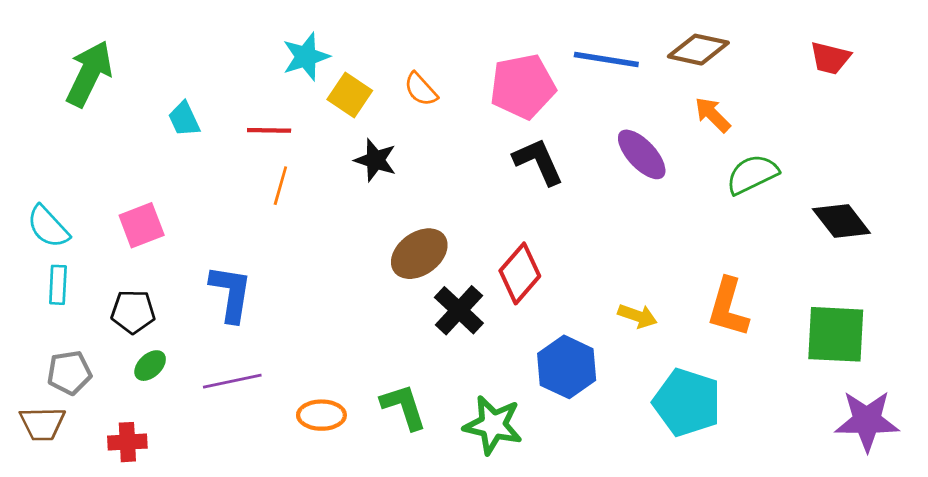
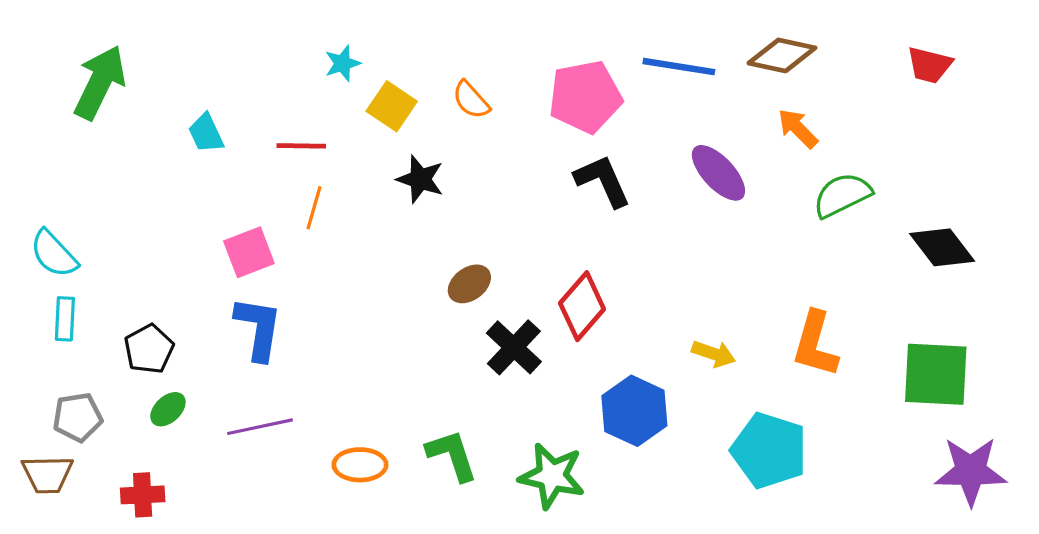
cyan star: (306, 57) -> (342, 63), size x0.7
pink square: (142, 225) -> (249, 252), moved
brown ellipse: (419, 254) -> (469, 284), size x0.7
black pentagon: (133, 312) -> (149, 349), turned -30

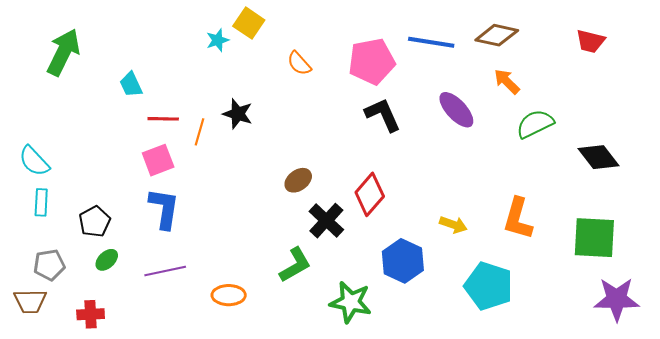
yellow square: (392, 106) -> (249, 23), moved
red line: (301, 146) -> (163, 119), moved
black star: (420, 179) -> (238, 114), moved
green L-shape: (452, 455) -> (295, 265), moved, turned 78

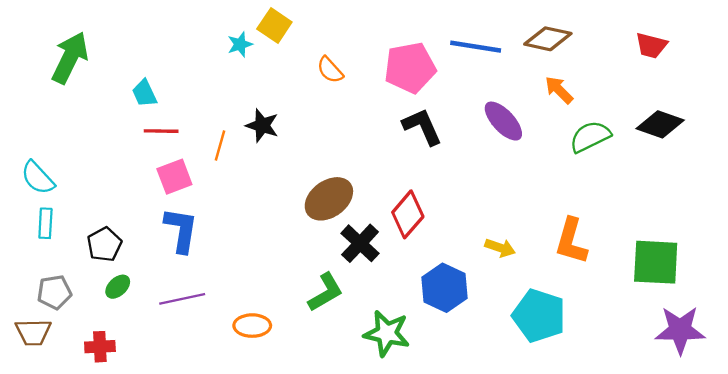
red line: (163, 119) -> (161, 131), moved
black diamond: (598, 157) -> (660, 124), moved, turned -33
brown ellipse: (298, 180) -> (329, 199), size x1.6

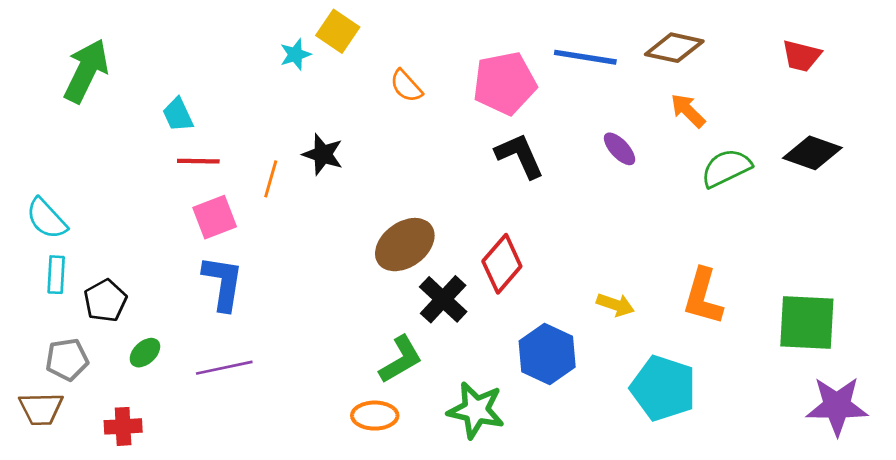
purple ellipse: (503, 121) -> (620, 149), size x0.7
black pentagon: (104, 244) -> (105, 301), moved
orange ellipse: (252, 326) -> (375, 416), moved

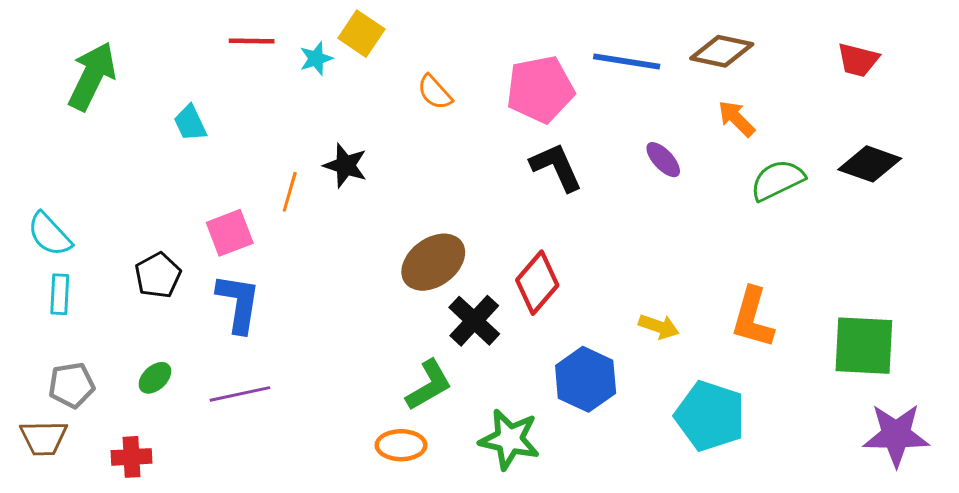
red line: (198, 161) -> (252, 41), moved
black pentagon: (105, 301) -> (158, 275), moved

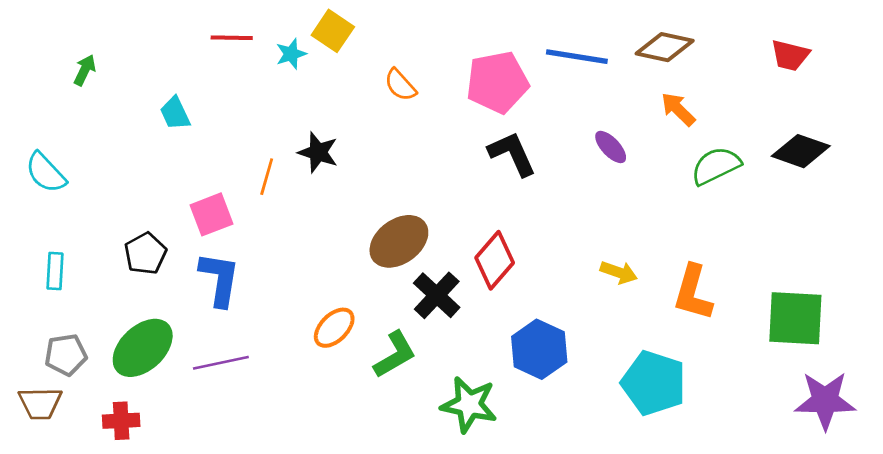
green arrow: (92, 76) -> (85, 70), size x0.5
cyan semicircle: (50, 234) -> (46, 173), moved
yellow arrow: (659, 327) -> (619, 272), moved
green ellipse: (155, 378) -> (143, 348), size x2.0
orange ellipse: (401, 445) -> (334, 328), moved, turned -45

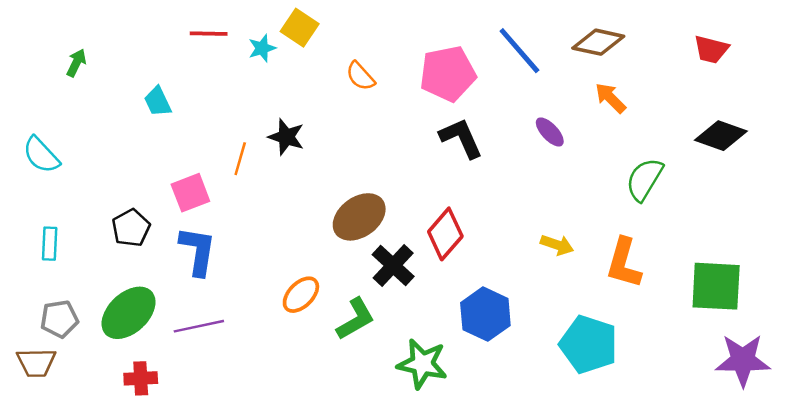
blue line: (577, 57) -> (519, 51), turned 40
green semicircle: (716, 166) -> (644, 179), moved, turned -33
red cross: (121, 421) -> (141, 378), moved

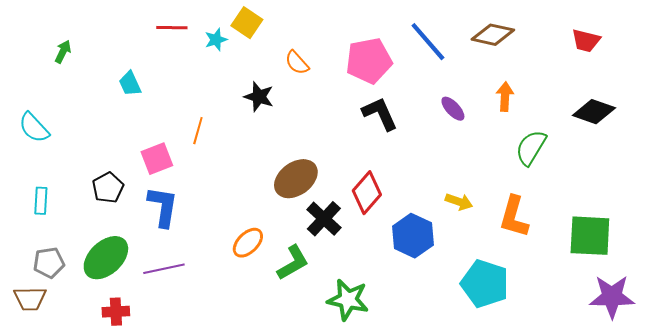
orange arrow: (610, 98) -> (505, 97), moved, turned 48
black star: (286, 137) -> (259, 97), moved
blue hexagon: (485, 314) -> (413, 236), moved

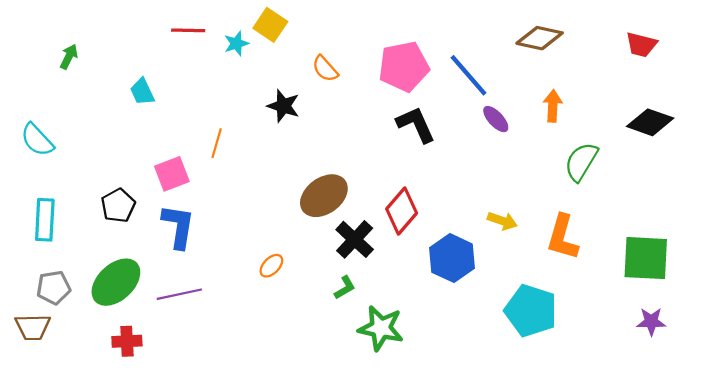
blue line: (428, 42) -> (468, 75), moved
cyan rectangle: (41, 201) -> (45, 220), size x1.4
orange ellipse: (248, 243) -> (271, 266), size x0.7
green L-shape: (293, 263) -> (345, 288), moved, size x0.6
purple star: (612, 297) -> (651, 322), moved, size x0.6

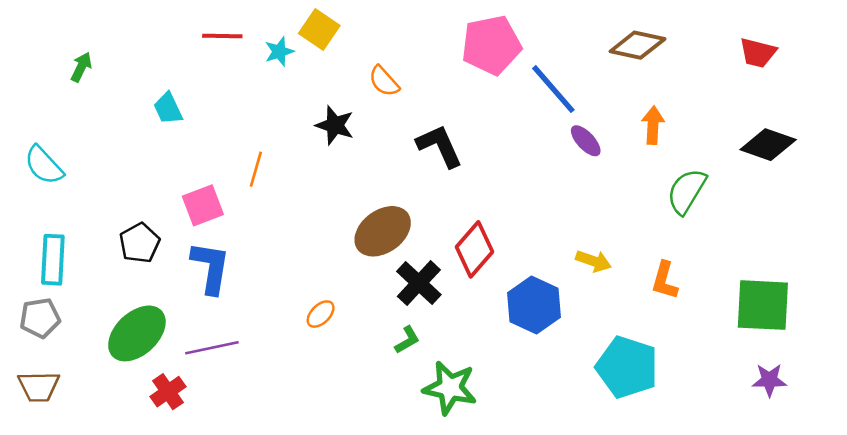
pink pentagon: (404, 67) -> (491, 45), moved
black L-shape: (416, 125) -> (440, 146), moved
orange L-shape: (563, 237) -> (665, 280), size x0.7
gray pentagon: (54, 288) -> (40, 318), moved
red cross: (127, 341) -> (168, 392), moved, turned -32

